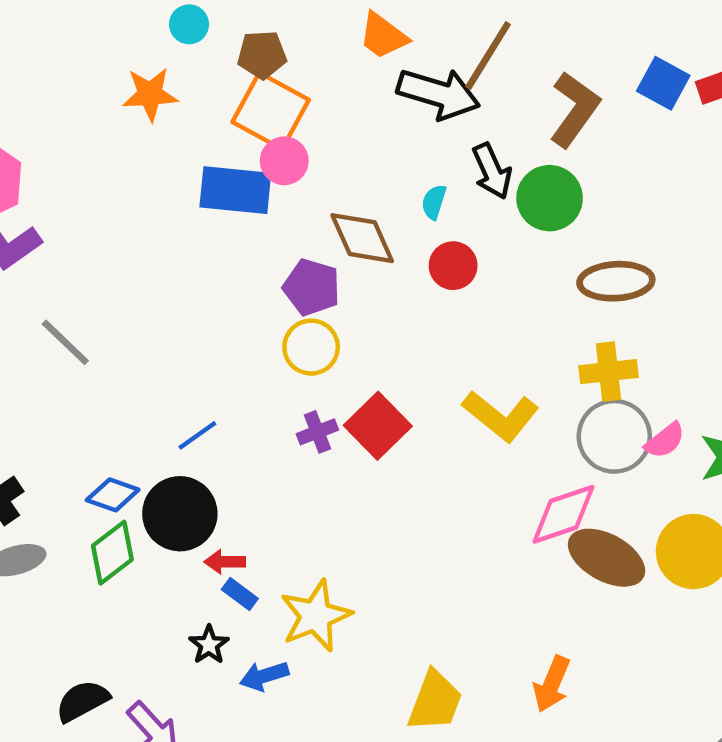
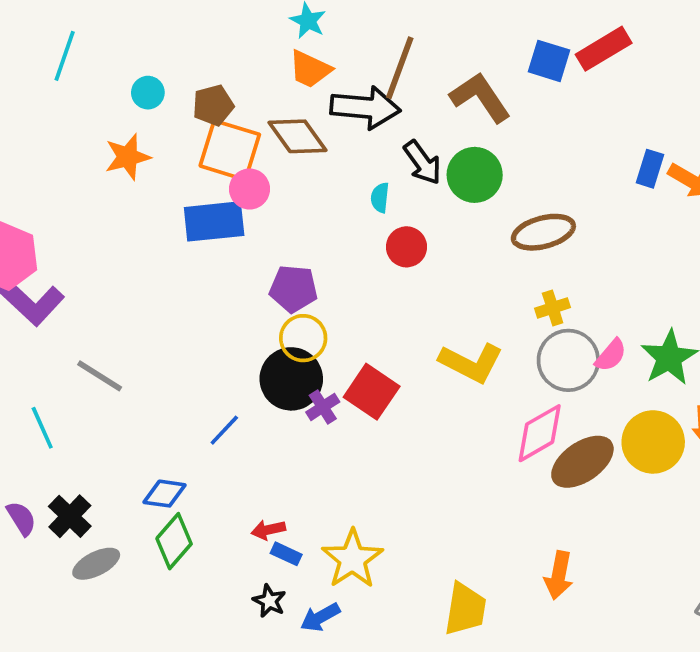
brown L-shape: (575, 109) -> (480, 97), turned -58
brown diamond: (362, 238) -> (298, 136), moved
yellow cross: (608, 372) -> (553, 308), size x0.7
black circle: (180, 514) -> (291, 379), moved
brown ellipse: (606, 558) -> (582, 462), turned -52

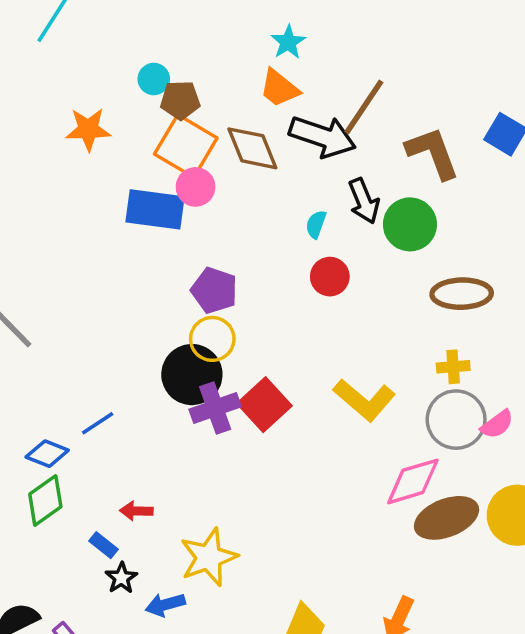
cyan circle: (148, 93) -> (154, 79), moved
purple cross: (323, 407) -> (215, 408), size x1.5
blue line: (224, 430) -> (98, 423), moved
blue rectangle: (286, 554) -> (103, 545), moved

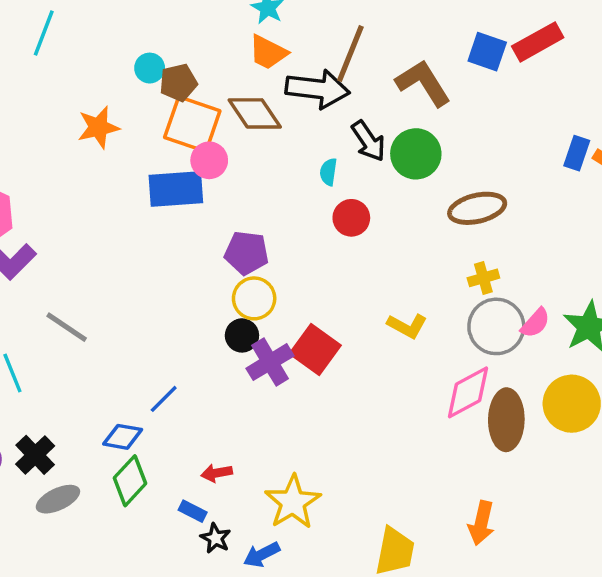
black circle: (192, 375) -> (242, 335), size x0.6
yellow L-shape: (364, 400) -> (407, 326), size x0.7
brown ellipse: (447, 518) -> (506, 420), turned -56

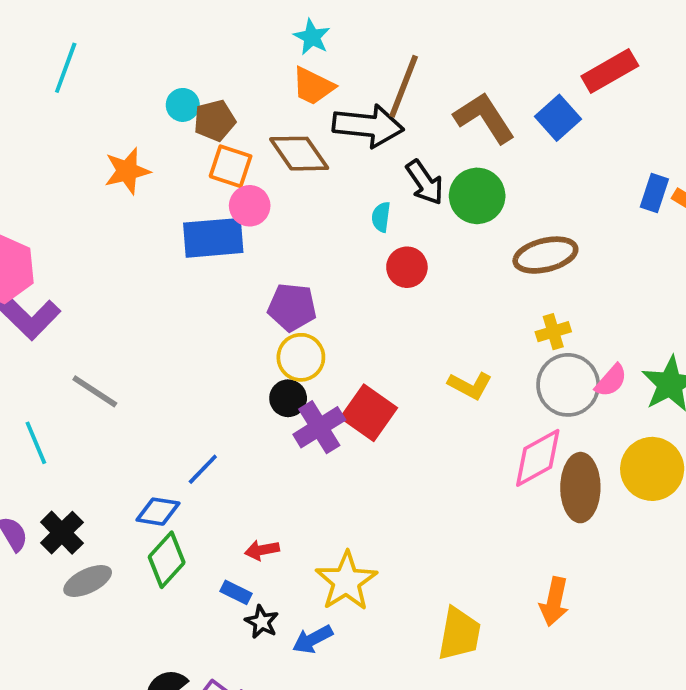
blue square: (487, 52) -> (558, 118), moved, turned 30
orange square: (192, 124) -> (231, 166), size x0.7

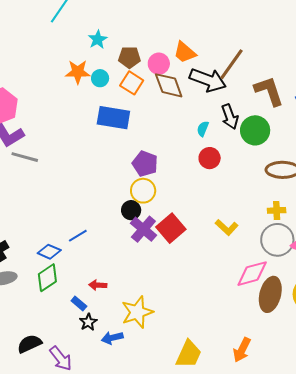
cyan star: (312, 37) -> (98, 39), moved
cyan circle: (183, 105) -> (100, 78), moved
pink circle: (250, 206) -> (159, 64), moved
gray line: (95, 391) -> (25, 157), moved, turned -32
purple cross: (319, 427) -> (143, 229), turned -32

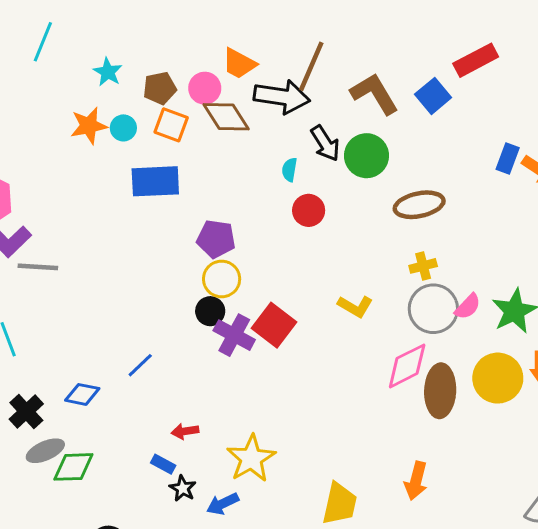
blue diamond: (49, 252) -> (82, 394), moved
green diamond: (47, 278) -> (73, 467), moved, turned 44

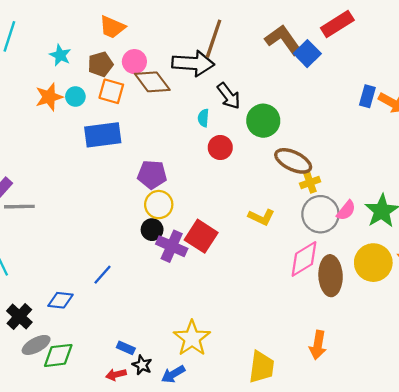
orange trapezoid: (239, 63) -> (112, 27), moved
brown L-shape: (374, 94) -> (284, 40), moved
green circle: (366, 156) -> (263, 121), moved
brown ellipse: (419, 205) -> (293, 161), moved, turned 42
red arrow: (185, 431) -> (116, 375), moved

